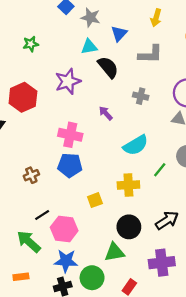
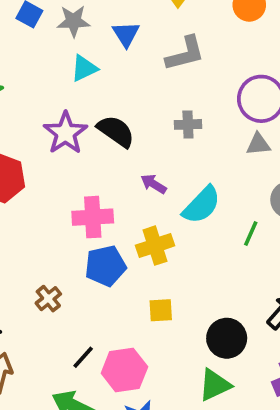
black semicircle: (108, 67) -> (116, 131), moved
purple arrow: (106, 113) -> (153, 184), moved
yellow cross: (128, 185) -> (155, 246), moved
yellow square: (95, 200) -> (161, 310), turned 32

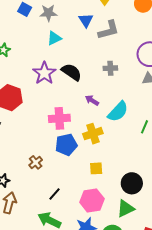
blue triangle: (126, 34) -> (86, 20), moved
pink hexagon: (124, 370) -> (92, 200), moved

